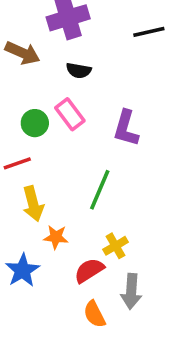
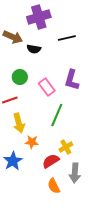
black line: (149, 32) -> (67, 38), moved
black semicircle: (79, 70) -> (34, 49), moved
pink rectangle: (70, 114) -> (47, 87), moved

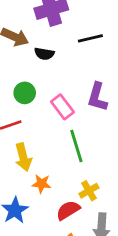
green line: (57, 115) -> (76, 146), turned -40

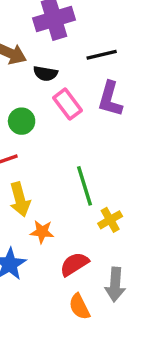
purple L-shape: (97, 97) -> (110, 99), moved
pink rectangle: (62, 107) -> (68, 104), moved
yellow cross: (89, 191) -> (110, 220), moved

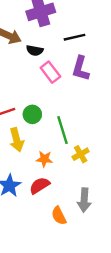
green circle: (22, 121) -> (32, 114), moved
orange star: (42, 232) -> (44, 159), moved
red semicircle: (74, 264) -> (40, 186), moved

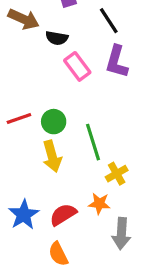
black line: (75, 37) -> (109, 21), turned 70
yellow arrow: (17, 140) -> (52, 156), moved
orange star: (44, 159) -> (99, 204), moved
orange semicircle: (59, 216) -> (58, 254), moved

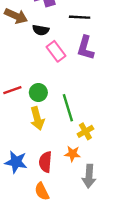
black line: (109, 21) -> (80, 17), turned -54
blue star: (24, 215) -> (16, 162), turned -30
red semicircle: (63, 215) -> (45, 162), turned -54

